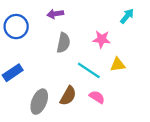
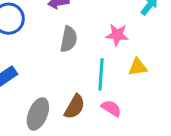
cyan line: (89, 70) -> (101, 74), turned 60

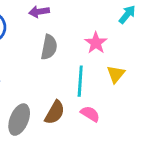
pink star: (117, 35) -> (96, 43), turned 30
yellow triangle: (138, 67) -> (116, 74), turned -42

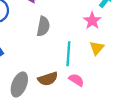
pink star: (96, 43) -> (92, 21), moved
brown semicircle: (55, 112) -> (48, 79), turned 42

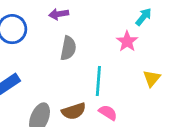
yellow triangle: (97, 48) -> (152, 78), moved

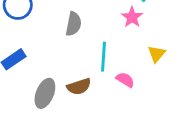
pink semicircle: (108, 113) -> (125, 80), moved

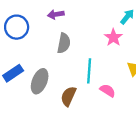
brown semicircle: (79, 87) -> (68, 96), turned 132
gray ellipse: (45, 93) -> (40, 81), moved

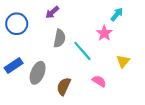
purple arrow: (56, 14) -> (52, 12), turned -32
cyan line: (89, 71) -> (82, 51), moved, turned -45

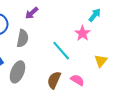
gray semicircle: (59, 38) -> (23, 38), moved
brown semicircle: (64, 86) -> (54, 80), moved

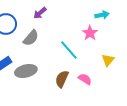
cyan arrow: (95, 15) -> (102, 15), turned 40
gray semicircle: (23, 38) -> (31, 38), turned 30
gray ellipse: (17, 72) -> (26, 71), turned 55

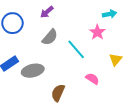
gray semicircle: (31, 38) -> (50, 37), moved
brown semicircle: (62, 79) -> (58, 93), moved

